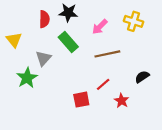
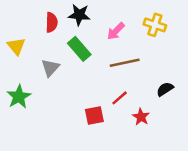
green star: (27, 78) -> (19, 97), moved

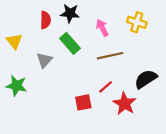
pink arrow: (116, 31) -> (102, 28), turned 108
black semicircle: (165, 89) -> (146, 79), size x1.5
green star: (19, 97) -> (17, 86), turned -30
red star: (141, 117) -> (125, 104), size x1.5

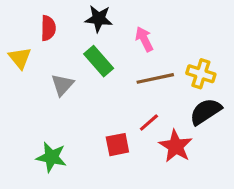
red semicircle: (45, 20) -> (48, 28), moved
yellow cross: (137, 22) -> (201, 74), moved
green star: (17, 86) -> (51, 157), moved

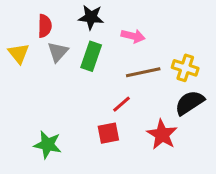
pink arrow: (144, 39) -> (133, 36), turned 130
green rectangle: (99, 61) -> (91, 56), turned 60
gray triangle: (62, 85) -> (58, 52), moved
red line: (149, 123) -> (121, 104), moved

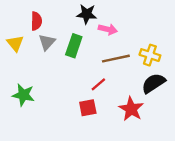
black star: (91, 17) -> (87, 14), moved
green star: (48, 145) -> (23, 95), moved

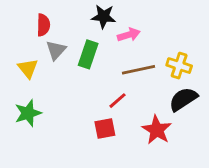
pink arrow: (108, 29) -> (129, 35), turned -30
yellow triangle: (15, 43) -> (28, 68), moved
green star: (23, 95) -> (28, 113), turned -30

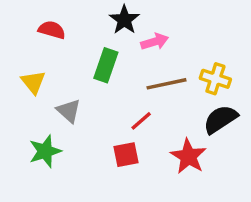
black star: (104, 17) -> (124, 20), turned 30
red semicircle: (43, 25) -> (52, 30), turned -75
gray triangle: (56, 50) -> (69, 111), moved, turned -30
green star: (28, 113) -> (45, 151), moved

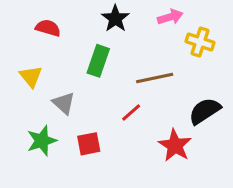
pink arrow: (155, 42) -> (170, 17), moved
yellow cross: (215, 79) -> (200, 42), moved
red square: (126, 155) -> (89, 144), moved

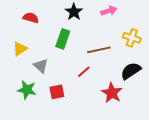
yellow cross: (200, 42) -> (132, 38), moved
yellow triangle: (31, 76) -> (20, 49), turned 35
green star: (42, 141) -> (27, 90), turned 30

